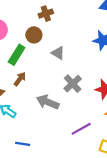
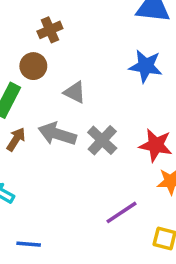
gray arrow: (48, 102) -> (57, 134), moved

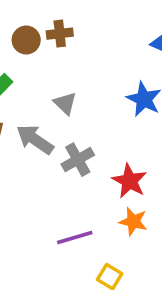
brown circle: (33, 66) -> (26, 40), moved

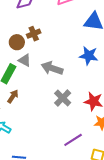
gray triangle: (65, 103) -> (25, 60), moved
gray arrow: (35, 139) -> (52, 68), moved

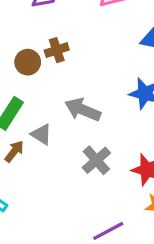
gray triangle: (25, 60) -> (41, 134), moved

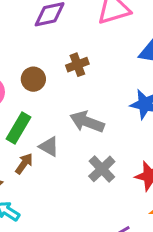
brown cross: (57, 50) -> (77, 65), moved

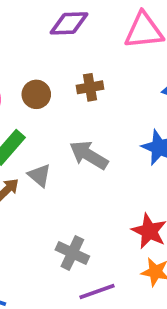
gray cross: (102, 169) -> (72, 253), moved, turned -32

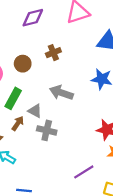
gray cross: (72, 253) -> (47, 130), moved

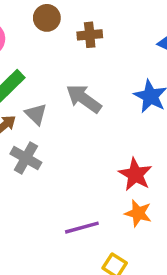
brown circle: (23, 64) -> (47, 18), moved
gray cross: (47, 130) -> (26, 158), moved

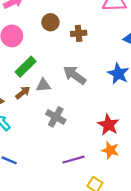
gray triangle: (36, 114) -> (43, 85), turned -49
gray cross: (26, 158) -> (56, 117), moved

